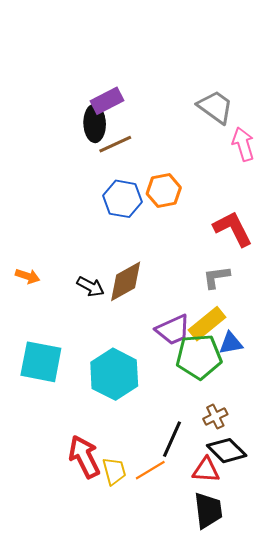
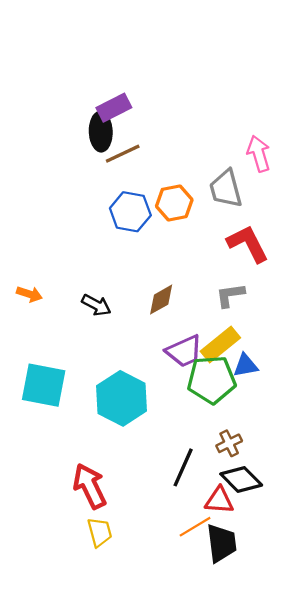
gray trapezoid: (215, 107) -> (226, 189), moved, turned -141
brown diamond: (126, 281) -> (161, 300), moved, size x0.7
orange line: (150, 470) -> (195, 527), moved
yellow trapezoid: (114, 471) -> (100, 532), moved

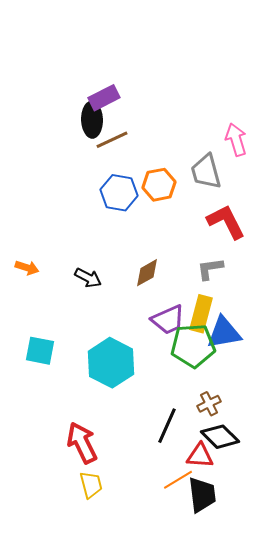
yellow rectangle: (220, 345) -> (201, 314), turned -36
blue triangle: (246, 365) -> (224, 333), size x1.5
cyan square: (44, 385) -> (40, 351), size x0.7

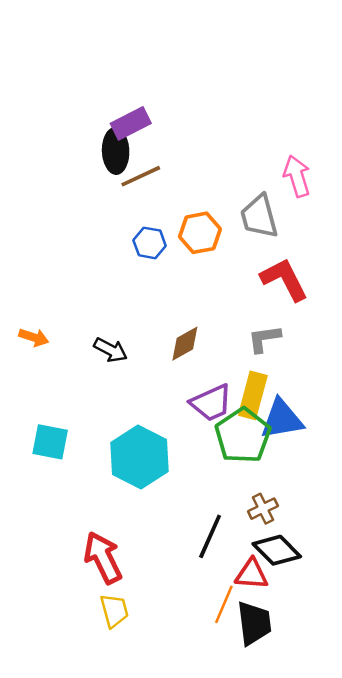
blue hexagon: (119, 193) -> (150, 243), size x0.7
green pentagon: (193, 346) -> (243, 436), turned -30
orange line: (178, 480) -> (224, 604), turned -36

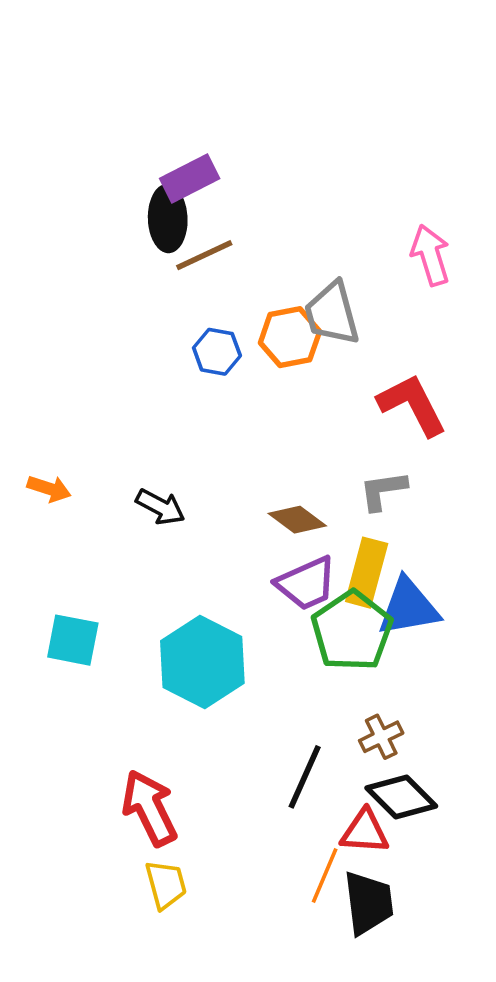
gray trapezoid: (259, 216) -> (332, 313), moved
brown diamond: (185, 344) -> (297, 520), moved, turned 66

